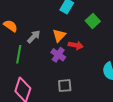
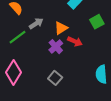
green line: (19, 54) -> (18, 37), turned 30
gray square: (65, 86) -> (55, 78), turned 32

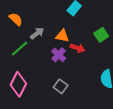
green square: (97, 22) -> (101, 35), moved
orange triangle: (61, 28) -> (62, 36), turned 48

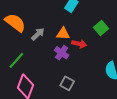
orange semicircle: (16, 19) -> (15, 23), size x1.5
green line: (20, 48) -> (16, 60), moved

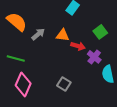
purple cross: (62, 53) -> (94, 57), moved
green line: (16, 60) -> (16, 59), turned 60

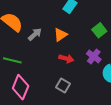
orange triangle: (63, 35) -> (60, 35), turned -40
red arrow: (78, 46) -> (66, 59), moved

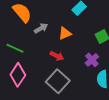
red arrow: (66, 59) -> (57, 56), moved
gray square: (63, 85) -> (58, 81), size x1.6

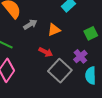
gray square: (58, 81) -> (60, 71), moved

